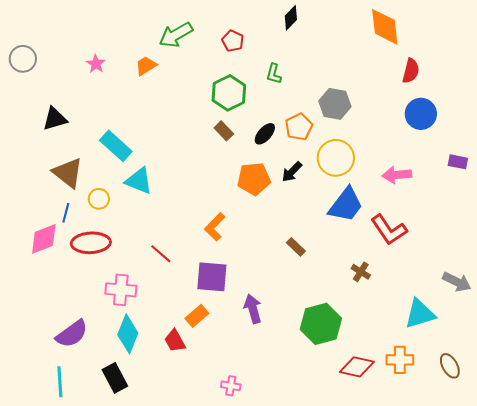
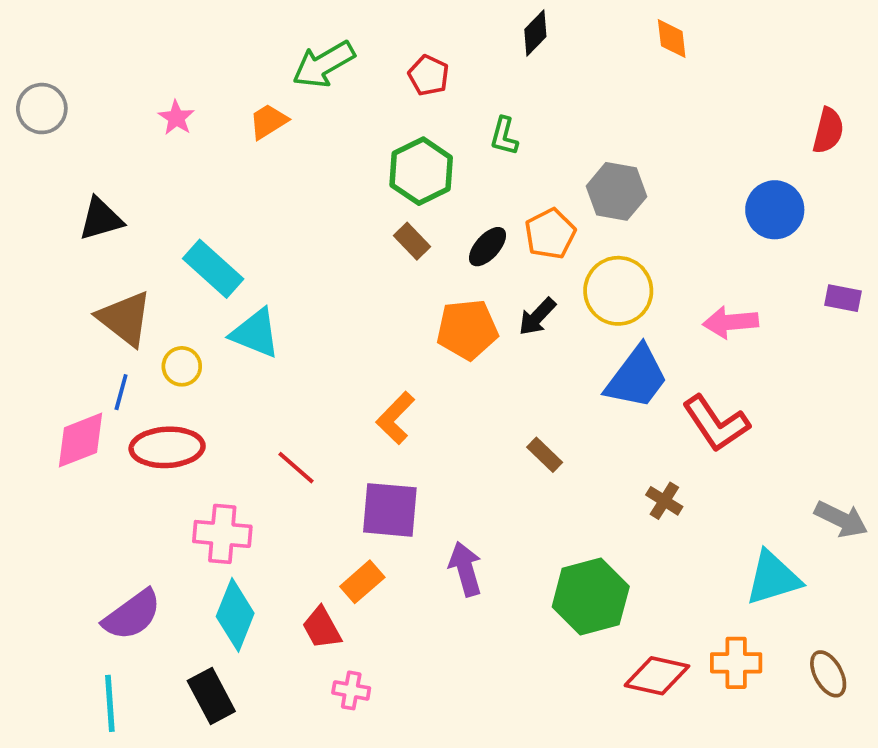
orange diamond: (385, 27) -> (672, 39), moved, size x0.6
red semicircle: (411, 71) -> (828, 131), moved
pink cross: (231, 386) -> (351, 690), moved

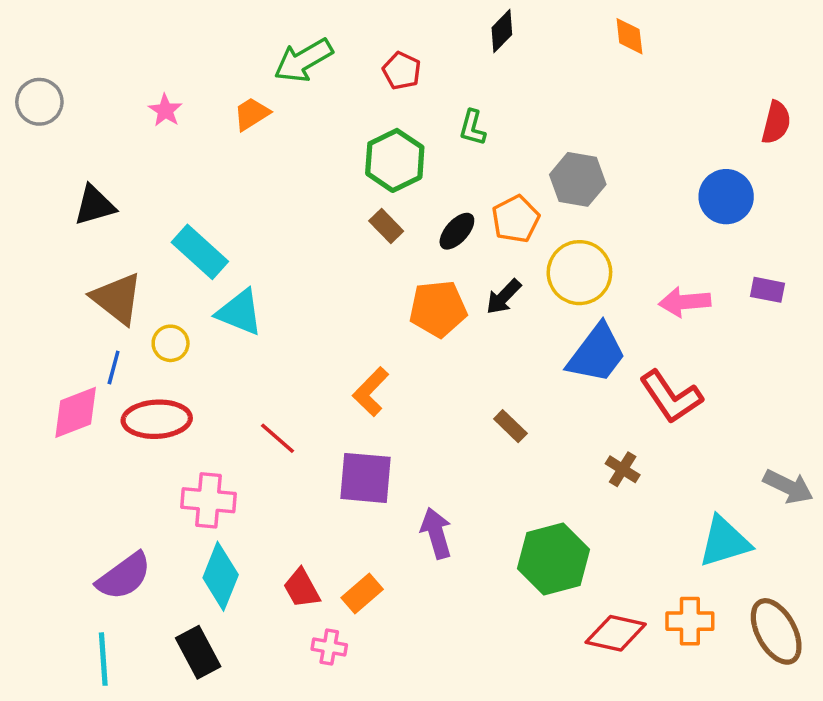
purple rectangle: (843, 298) -> (768, 290), moved
orange rectangle: (362, 582) -> (362, 594), moved
brown ellipse: (828, 674) -> (776, 631), size x1.5

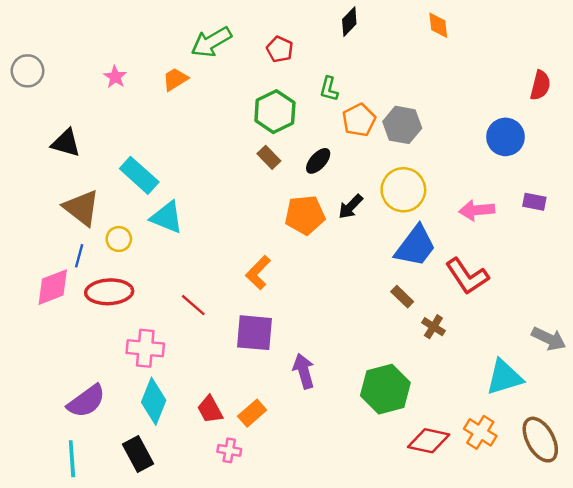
black triangle: (95, 205) -> (66, 143), turned 32
orange pentagon: (516, 219) -> (359, 120), moved
brown rectangle: (510, 426) -> (402, 297), moved
orange cross: (690, 621) -> (480, 432), turned 32

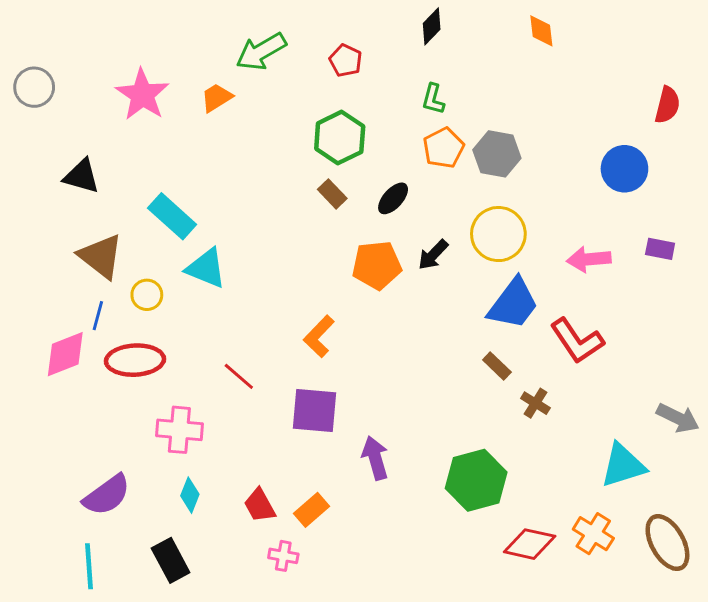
pink star: (115, 77) -> (142, 95), size x1.8
green L-shape: (329, 89) -> (433, 99), moved
cyan diamond: (154, 401) -> (190, 495), size x0.6

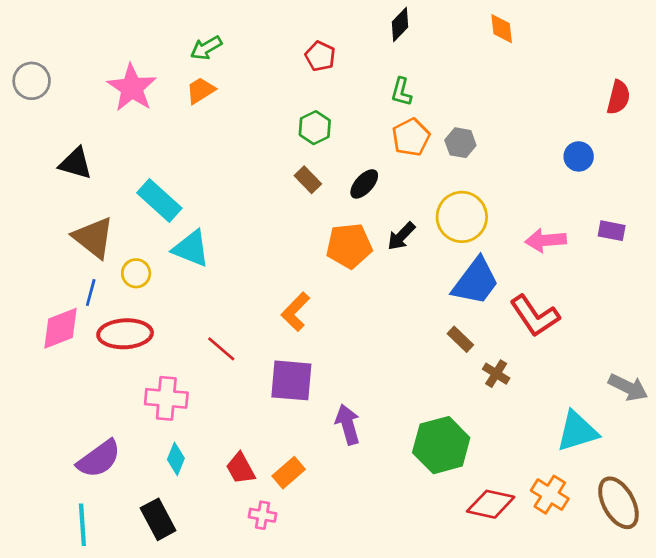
green arrow: (261, 52) -> (206, 48), moved, size x0.7
green hexagon: (340, 138) -> (315, 128), size x0.7
gray hexagon: (497, 154) -> (460, 143), size x0.7
blue circle: (624, 169) -> (579, 156), size x0.7

